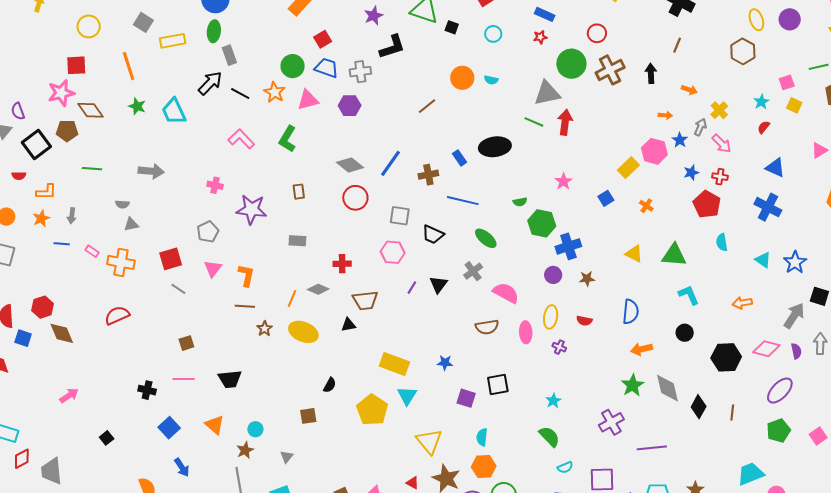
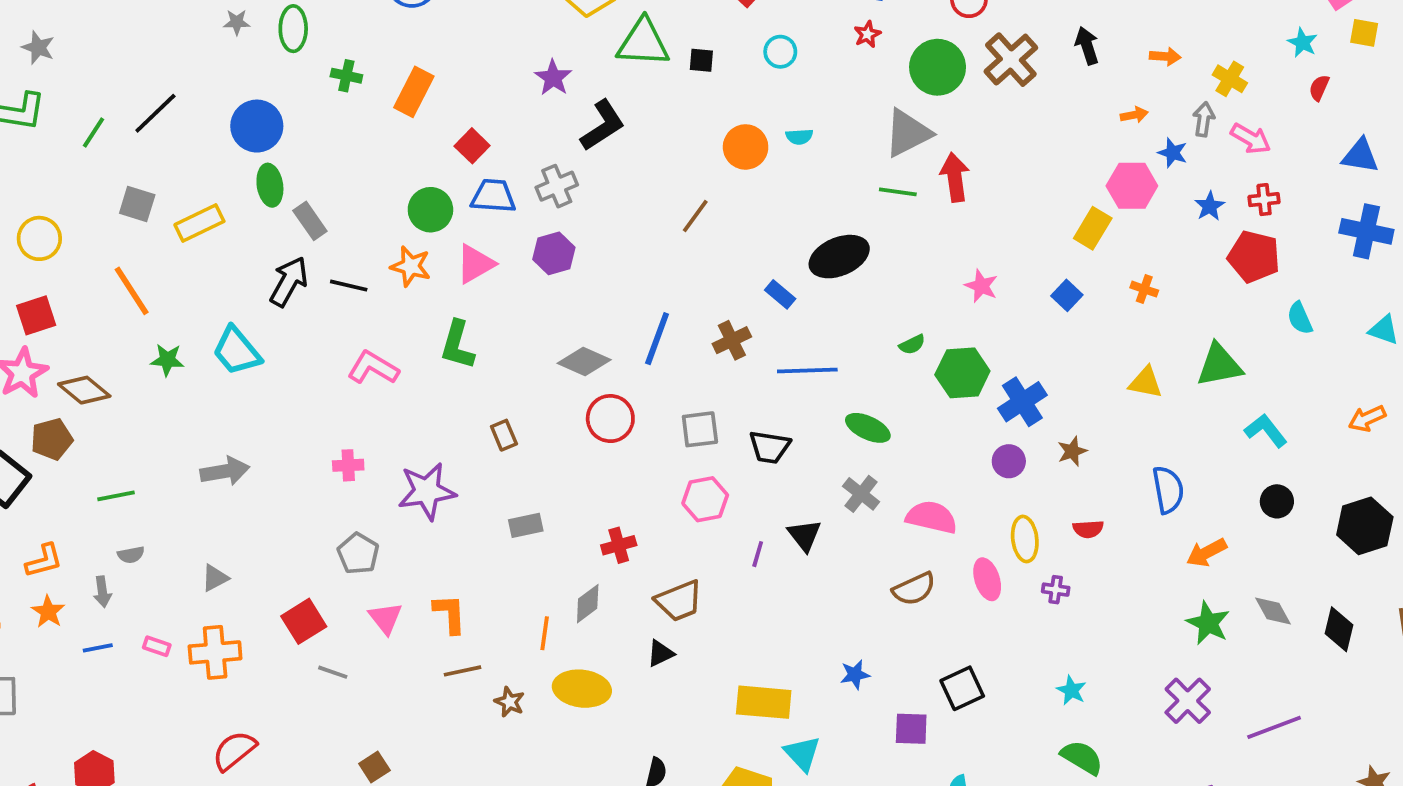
gray semicircle: (122, 204) -> (131, 555), moved
gray diamond: (318, 289) -> (588, 604), turned -45
gray diamond: (667, 388) -> (1273, 611), size x0.7

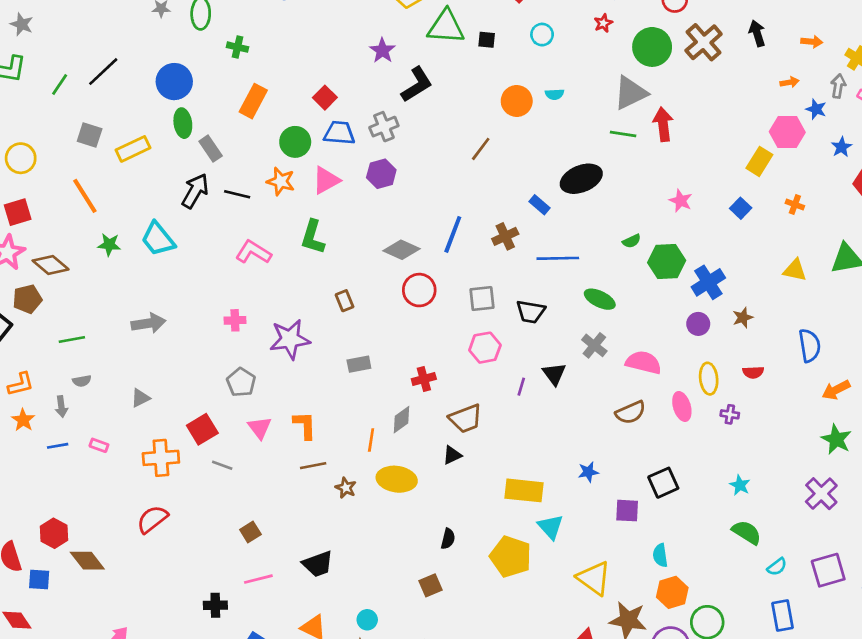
orange rectangle: (414, 92) -> (253, 101), moved
orange cross: (215, 652) -> (161, 458), moved

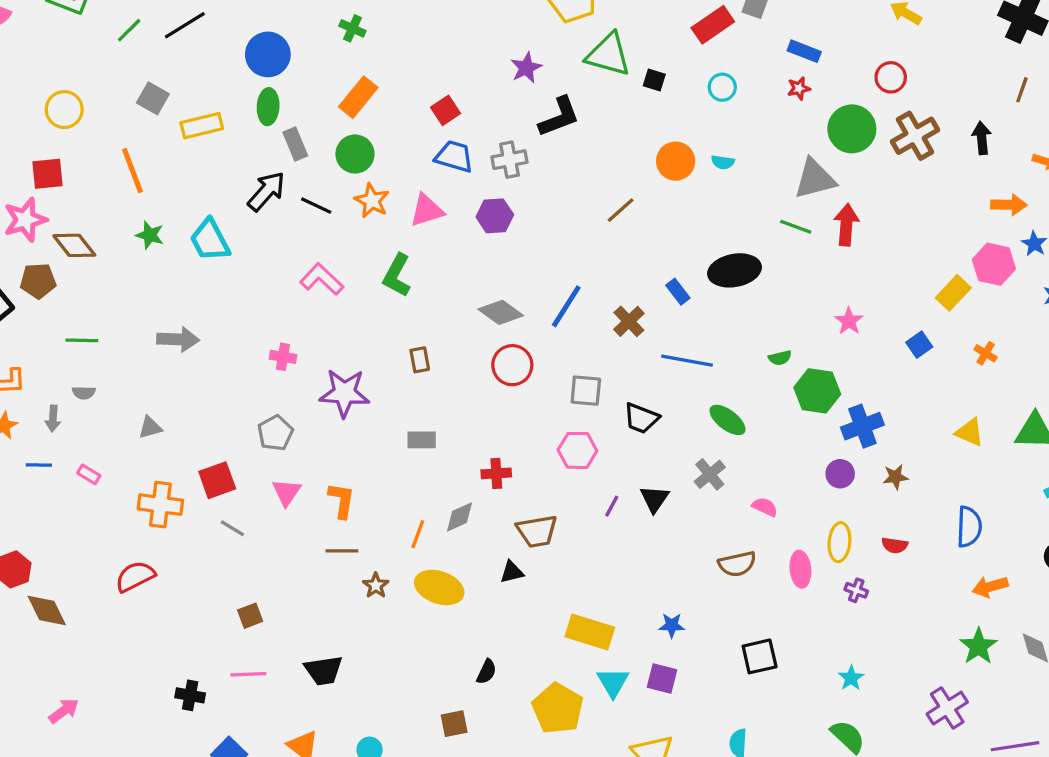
orange arrow: (790, 82) -> (1009, 205), size x1.5
green circle: (295, 142) -> (355, 154), moved
brown cross: (505, 236) -> (629, 321), turned -30
pink semicircle: (644, 362) -> (765, 507), size x0.6
purple square: (627, 511) -> (662, 679), moved

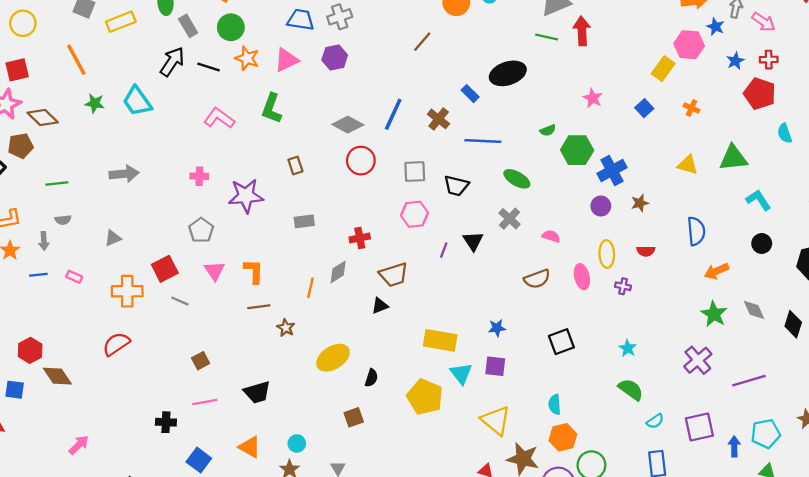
yellow ellipse: (439, 587) -> (333, 358), moved, turned -44

